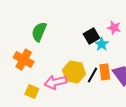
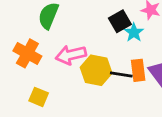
black line: (92, 75) -> (121, 74), turned 70
pink arrow: (55, 82) -> (71, 55), moved

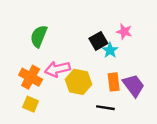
orange cross: (27, 53) -> (31, 77), moved
black line: (121, 74) -> (105, 108), moved

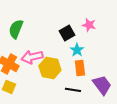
cyan star: (110, 50) -> (77, 50), moved
purple trapezoid: (134, 85) -> (102, 85), moved

